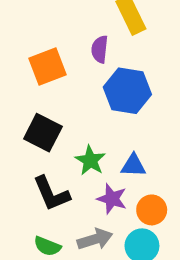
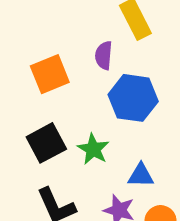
black square: (43, 133) -> (46, 143), turned 36
green star: (90, 160) -> (93, 149), moved

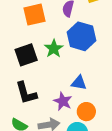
green star: (93, 149) -> (54, 49), moved

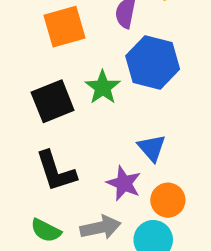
blue triangle: (79, 83) -> (152, 148), turned 42

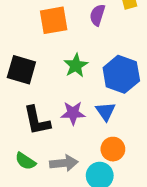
blue hexagon: (153, 63) -> (121, 74), moved
black square: (53, 101) -> (21, 70), moved, turned 32
purple star: (124, 183) -> (73, 113), moved, turned -30

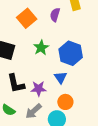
orange square: (54, 20) -> (27, 18), turned -30
purple star: (73, 113) -> (38, 89), moved
gray arrow: (64, 163) -> (33, 111), turned 144

